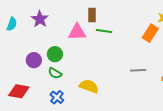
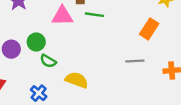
orange rectangle: (150, 33) -> (149, 29), moved
green semicircle: (55, 73) -> (48, 61), moved

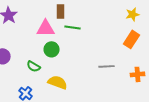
orange rectangle: (149, 29) -> (132, 39), moved
green circle: (36, 42) -> (52, 49), moved

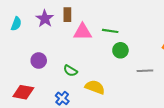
brown rectangle: (61, 11) -> (67, 15), moved
green circle: (52, 49) -> (120, 50), moved

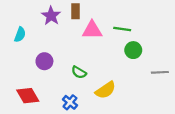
cyan semicircle: (16, 24) -> (20, 35), moved
yellow semicircle: (95, 87) -> (106, 90), turned 126
red diamond: (23, 92) -> (28, 96), turned 50

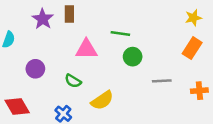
pink triangle: (92, 30) -> (86, 49), moved

